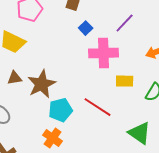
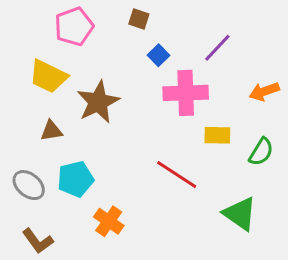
brown star: (42, 84) -> (98, 102), moved
cyan pentagon: (61, 110) -> (75, 179), moved

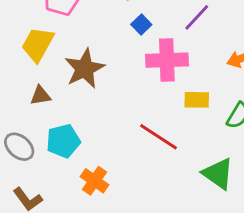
yellow trapezoid: (48, 76) -> (38, 44), turned 93

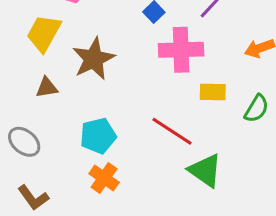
cyan pentagon: (63, 141) -> (98, 136), moved
green triangle: (218, 174) -> (205, 170), moved

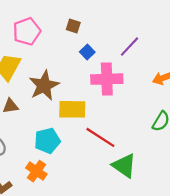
yellow rectangle: (213, 92) -> (72, 109), moved, size x1.4
orange cross: (104, 178) -> (36, 171), moved

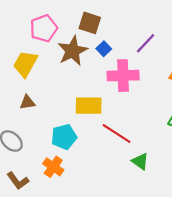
brown square: (73, 26) -> (90, 23), size x1.5
brown star: (44, 86) -> (73, 51), moved
green triangle: (124, 166) -> (140, 161), size x0.7

